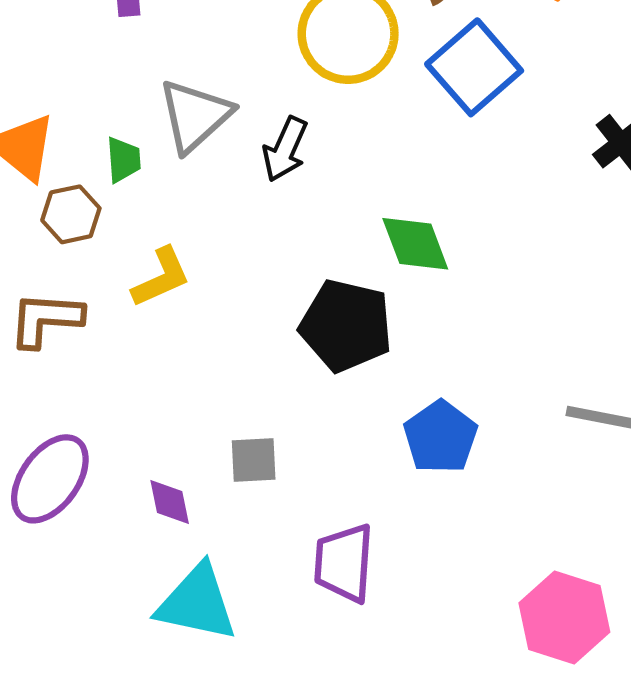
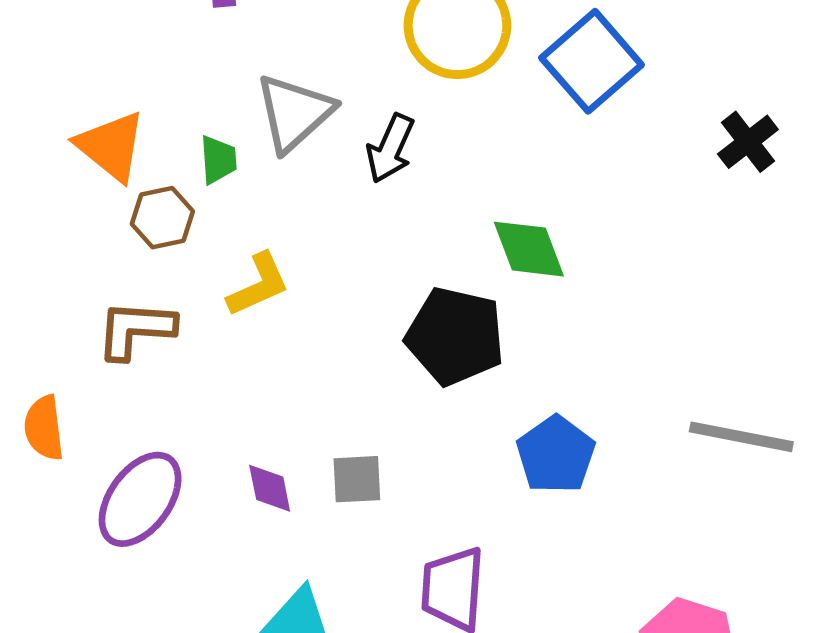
purple diamond: (170, 502) -> (270, 488), moved

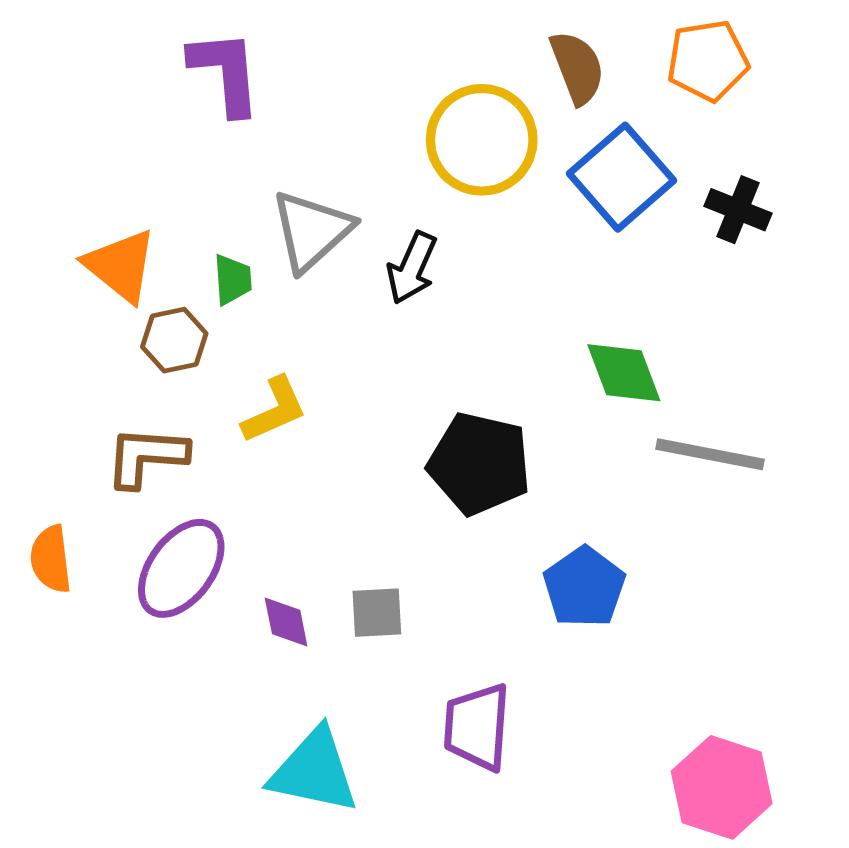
black cross: (748, 142) -> (738, 210), moved, turned -30
green diamond: (529, 249) -> (624, 373), moved
gray line: (741, 437) -> (710, 454), moved
purple ellipse: (140, 499) -> (181, 568), moved

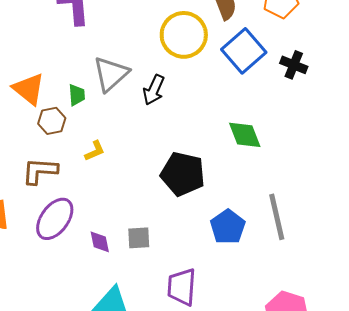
yellow L-shape: (274, 410) -> (95, 151), size x0.7
gray line: (710, 454) -> (277, 217), moved, turned 66

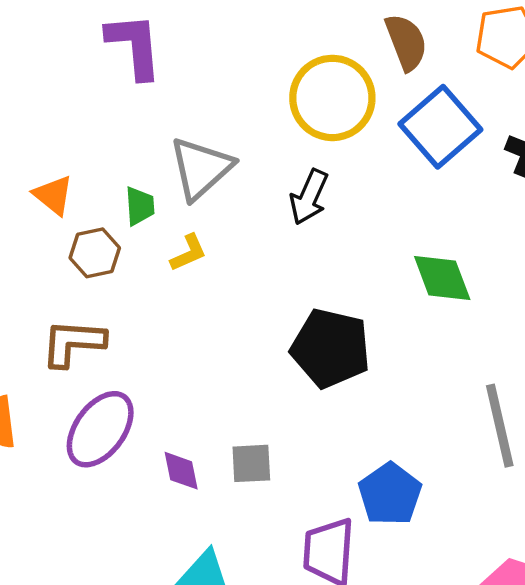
orange triangle: (29, 89) -> (53, 195), size x0.7
black arrow: (154, 90) -> (309, 197), moved
yellow L-shape: (95, 151) -> (188, 253), moved
blue pentagon: (228, 227) -> (390, 494), moved

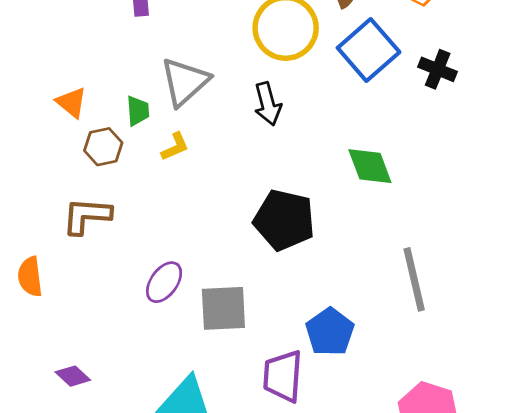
black arrow: (309, 197) -> (268, 104), turned -39
purple ellipse: (100, 429) -> (164, 282), moved, size x0.7
gray square: (251, 463) -> (223, 308), size x1.5
purple diamond: (181, 471) -> (73, 376), moved, turned -36

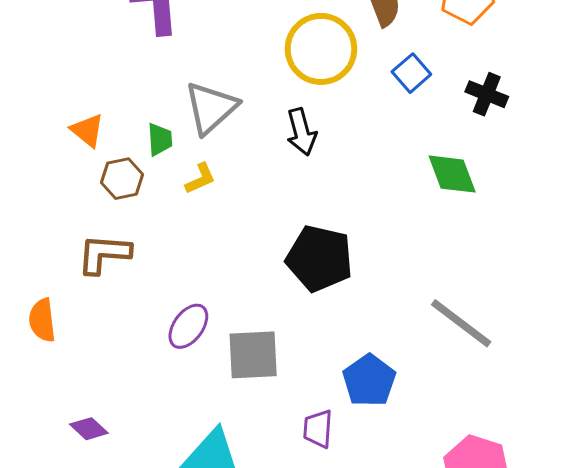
blue square: (369, 50) -> (411, 73), size x0.6
green diamond: (370, 166) -> (452, 174), moved
gray line: (414, 279) -> (461, 323), turned -40
purple trapezoid: (283, 376) -> (318, 429), size x0.7

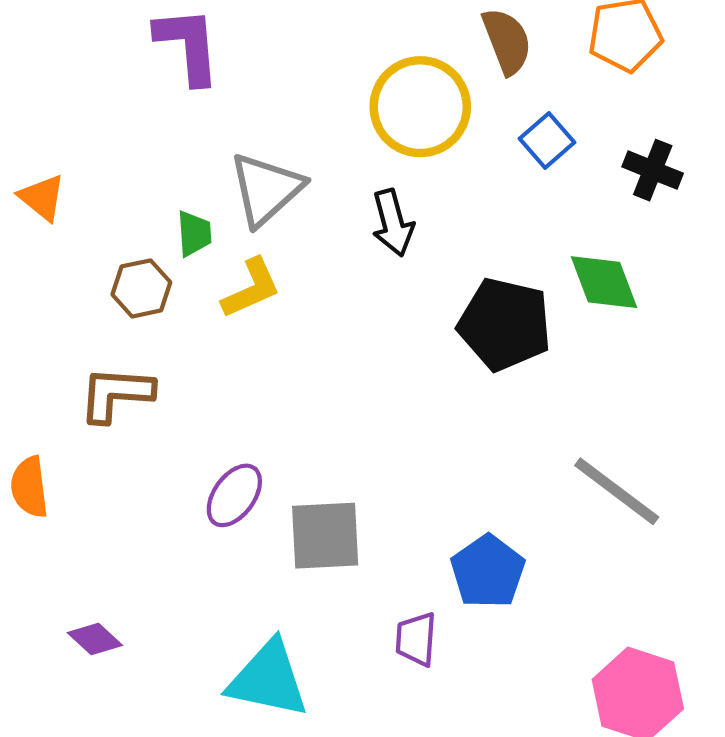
orange triangle: (87, 130) -> (42, 198), moved
yellow L-shape: (200, 179) -> (251, 288), size x1.4
black pentagon: (319, 258) -> (505, 324), moved

